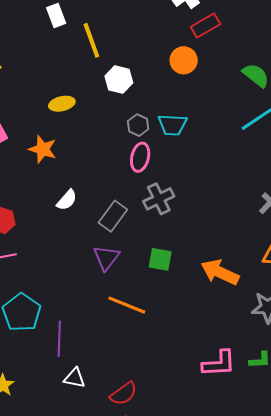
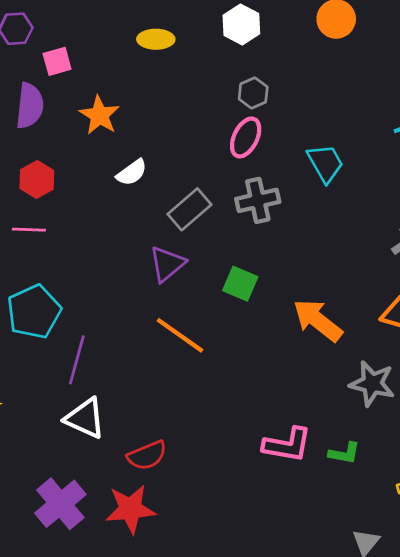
cyan trapezoid: (172, 125) -> (325, 163), moved, turned -136
orange star: (43, 149) -> (99, 115), moved
white triangle: (74, 378) -> (85, 418), size x1.4

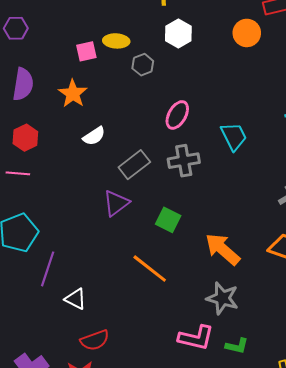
pink square: (57, 61) -> (86, 51), moved
gray hexagon: (253, 93) -> (143, 65), moved
orange line: (180, 335) -> (150, 269), moved
gray star: (372, 384) -> (222, 298), moved
white triangle: (85, 418) -> (75, 299), moved, size x0.7

